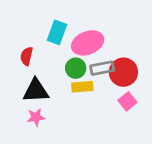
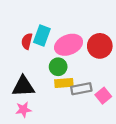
red semicircle: (27, 56) -> (27, 41), moved
gray rectangle: (102, 68) -> (81, 89), moved
red circle: (123, 72) -> (100, 46), moved

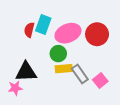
gray rectangle: (81, 89) -> (80, 74), turned 66
pink star: (23, 110) -> (15, 88), moved

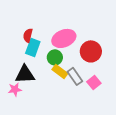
cyan rectangle: (43, 25) -> (33, 47), moved
red circle: (97, 34) -> (91, 51), moved
yellow rectangle: (64, 69) -> (60, 71), turned 42

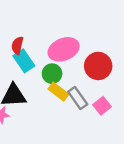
cyan rectangle: (33, 47) -> (24, 61), turned -54

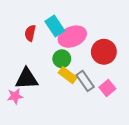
cyan rectangle: (24, 61) -> (55, 26), moved

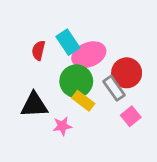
green circle: (62, 59) -> (76, 81), size x1.5
gray rectangle: (85, 81) -> (114, 88), moved
pink star: (15, 96) -> (62, 126), moved

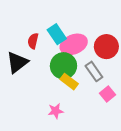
red circle: (127, 73) -> (106, 47), moved
black triangle: (34, 105) -> (17, 62), moved, turned -35
pink star: (62, 126) -> (56, 111), moved

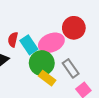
cyan rectangle: (57, 34) -> (29, 45), moved
red circle: (106, 47) -> (74, 28), moved

